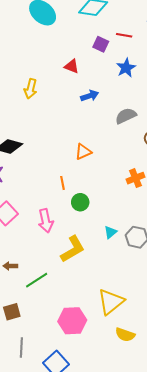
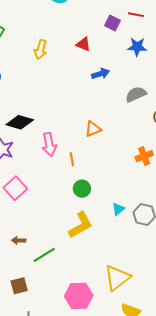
blue star: (126, 68) -> (137, 47), turned 30
yellow arrow: (30, 89) -> (41, 49), moved
green circle: (80, 202) -> (82, 189), moved
pink arrow: (46, 221) -> (49, 144), moved

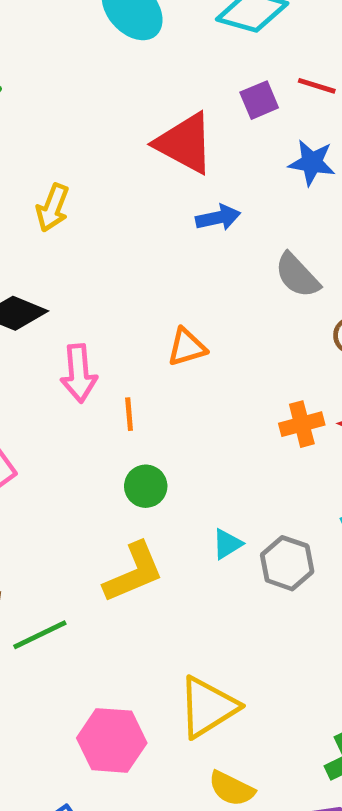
purple square: (113, 23) -> (259, 100), turned 35
red triangle: (83, 44) -> (185, 143), size x1.8
yellow arrow: (41, 49) -> (53, 208), moved
gray semicircle: (136, 94) -> (297, 275), turned -115

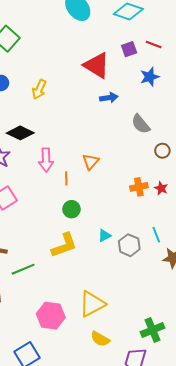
blue star: (312, 163) -> (150, 77), turned -30
orange triangle: (187, 347) -> (91, 162), moved, turned -36

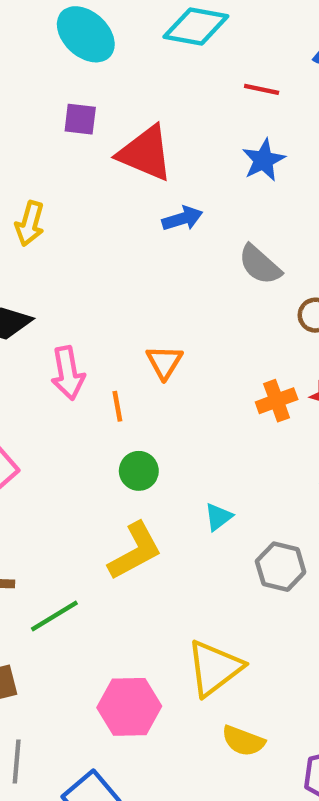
purple square: (129, 49) -> (80, 119), moved, turned 35
gray hexagon: (129, 245) -> (281, 567), moved

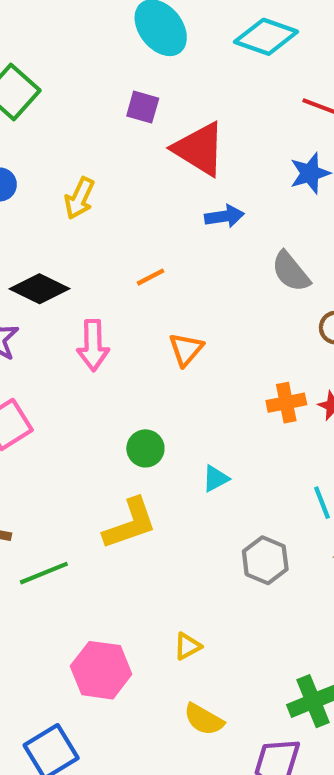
orange line: (117, 406) -> (150, 277), moved, turned 64
cyan triangle: (218, 517) -> (216, 479), moved
yellow triangle: (214, 668) -> (187, 646), size x0.5

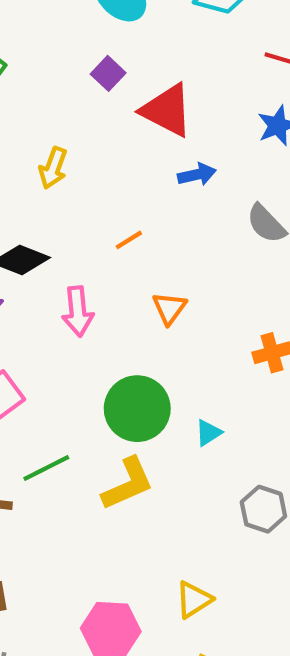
purple square: (143, 107) -> (108, 73), turned 32
green circle: (145, 448) -> (137, 409), size x1.8
green line: (44, 573) -> (46, 468), moved
yellow triangle: (187, 646) -> (194, 600), size x1.4

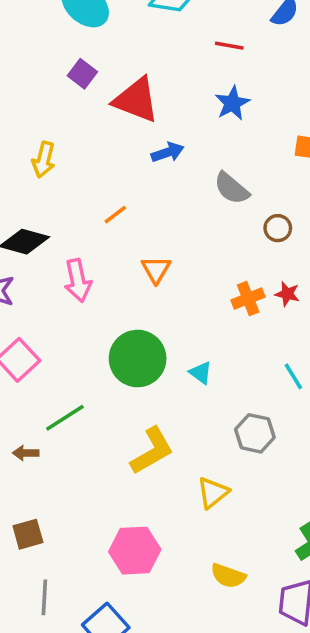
cyan triangle: (208, 433) -> (201, 373), turned -45
yellow L-shape: (128, 484) -> (152, 451), moved
yellow triangle: (194, 600) -> (213, 493), moved

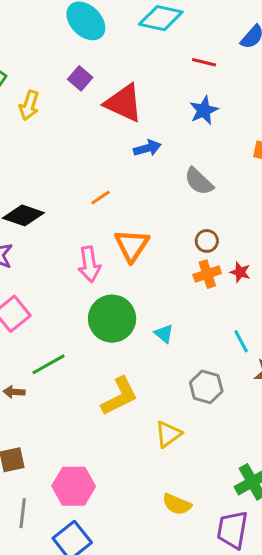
yellow arrow: (44, 160) -> (29, 105), moved
brown circle: (278, 228) -> (207, 241), moved
orange triangle: (156, 270) -> (132, 245), size x1.4
pink arrow: (78, 281) -> (89, 264), moved
pink hexagon: (135, 551) -> (74, 486), moved

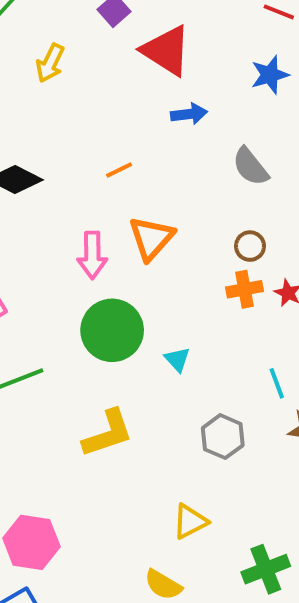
yellow arrow: (29, 105) -> (50, 63), moved
yellow triangle: (168, 434) -> (190, 521), moved

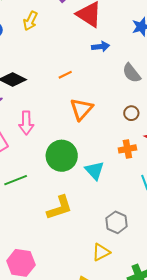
pink arrow: (92, 255) -> (26, 123), moved
orange cross: (245, 289) -> (127, 149), moved
cyan triangle: (177, 359) -> (95, 170), size x1.5
gray hexagon: (223, 437) -> (117, 222), moved

